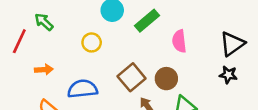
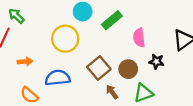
green arrow: (44, 22) -> (16, 16), moved
yellow circle: (92, 42) -> (65, 39), size x1.6
black star: (228, 75) -> (156, 61), moved

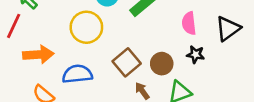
pink semicircle: (139, 38) -> (189, 23), moved
orange arrow: (25, 61) -> (38, 55), size x1.6

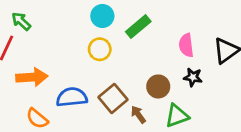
yellow circle: (86, 27) -> (100, 49), moved, size x0.7
brown square: (127, 62) -> (113, 98), moved

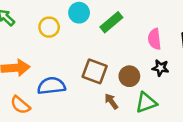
yellow circle: (100, 49) -> (49, 27), moved
brown square: (113, 98) -> (95, 71), moved, turned -30

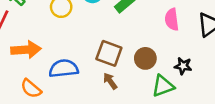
black star: (160, 68) -> (183, 66), moved
brown arrow: (111, 101) -> (110, 81), moved

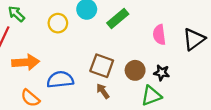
black star: (183, 66) -> (162, 73), moved

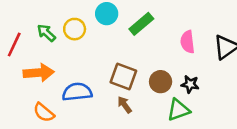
green arrow: (16, 14) -> (46, 33), moved

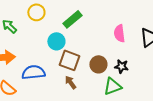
cyan circle: (107, 14) -> (56, 41), moved
green rectangle: (141, 24) -> (72, 19), moved
yellow circle: (75, 29) -> (36, 12), moved

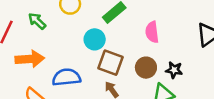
pink semicircle: (119, 33) -> (152, 32), moved

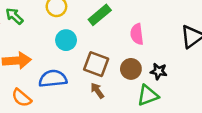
green arrow: (37, 21) -> (14, 16), moved
cyan circle: (95, 39) -> (66, 40), moved

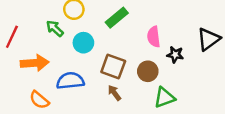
green arrow: (14, 16) -> (55, 28), moved
black star: (159, 71) -> (175, 55), moved

